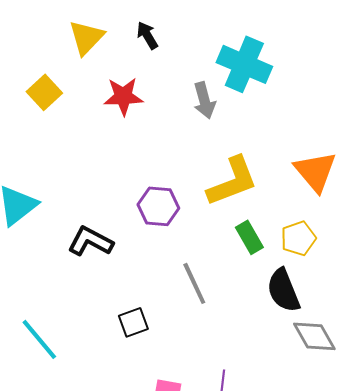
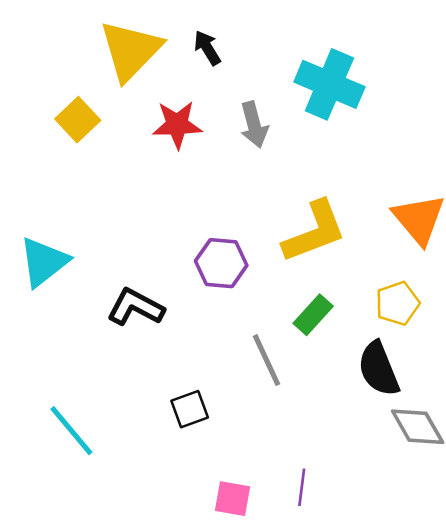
yellow triangle: (86, 37) -> (131, 50), size x1.4
gray arrow: (204, 100) -> (254, 125), moved
green rectangle: (249, 237) -> (313, 315), moved, turned 72

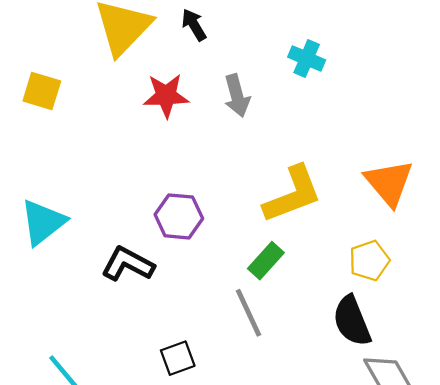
cyan cross: (329, 84) -> (307, 58), size x0.6
yellow square: (78, 120) -> (42, 91), moved, turned -30
purple hexagon: (221, 263) -> (179, 216), moved
green rectangle: (313, 315) -> (266, 261), moved

